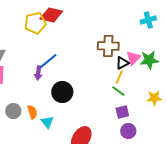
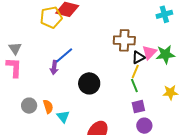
green line: (118, 91) -> (134, 85), turned 32
black circle: (62, 92) -> (89, 83), moved

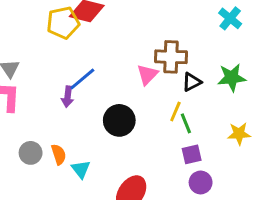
cyan cross: (164, 14) -> (230, 18), turned -35
pink triangle: (149, 52) -> (147, 75), moved
yellow line: (135, 71) -> (175, 112), moved

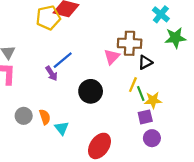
cyan cross: (230, 18) -> (161, 14), moved
green star: (232, 78) -> (175, 38), moved
purple arrow: (68, 97) -> (52, 73), turned -40
yellow star: (239, 134) -> (153, 100), moved

